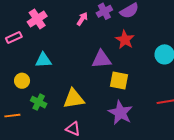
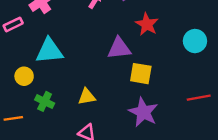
cyan triangle: (43, 60) -> (49, 51), size x1.4
yellow triangle: (74, 99) -> (87, 97), size x0.7

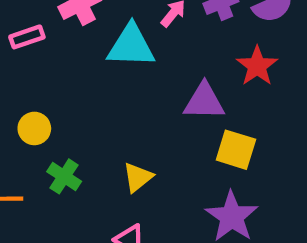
cyan triangle: (49, 51) -> (131, 46), moved
yellow triangle: (87, 97) -> (138, 177), turned -36

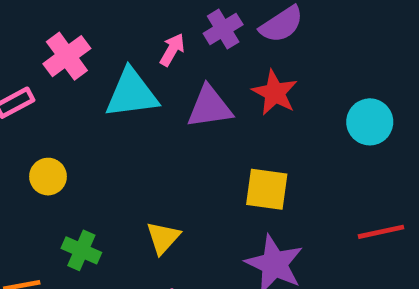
purple triangle: (204, 101) -> (210, 107), moved
yellow circle: (34, 128) -> (48, 177), moved

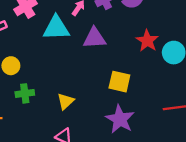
red star: (275, 93) -> (147, 41), moved
green cross: (81, 250) -> (25, 93), moved, turned -36

